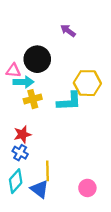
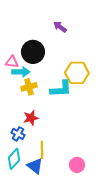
red star: (22, 134) -> (31, 118), moved

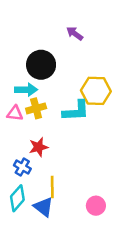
pink triangle: (12, 62) -> (15, 113), moved

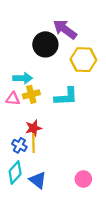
purple arrow: (75, 34) -> (65, 29), size x1.6
black circle: (41, 65) -> (45, 44), moved
yellow hexagon: (96, 91) -> (83, 60), moved
yellow line: (52, 187) -> (33, 143), moved

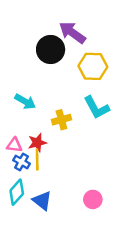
cyan arrow: (23, 78) -> (25, 101), moved, turned 30
yellow cross: (31, 94) -> (61, 120), moved
cyan L-shape: (66, 97) -> (96, 108), moved, turned 65
pink triangle: (13, 99) -> (14, 145), moved

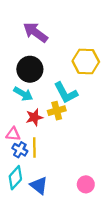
purple arrow: (72, 33) -> (35, 32), moved
black circle: (51, 49) -> (30, 69), moved
cyan L-shape: (96, 108) -> (66, 93), moved
red star: (37, 143) -> (34, 117), moved

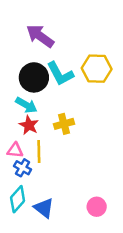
cyan L-shape: (66, 93) -> (60, 74), moved
red star: (34, 117) -> (29, 125), moved, turned -30
yellow line: (34, 147) -> (39, 152), moved

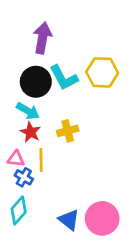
purple arrow: (40, 36) -> (42, 38), turned 64
pink circle: (97, 207) -> (102, 218), size x1.6
blue triangle: (44, 208) -> (69, 220), moved

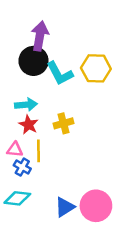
black circle: (36, 82) -> (34, 61), moved
cyan arrow: (28, 111) -> (26, 105), turned -35
cyan diamond: (19, 210) -> (17, 198), turned 55
blue triangle: (69, 220) -> (65, 207), turned 50

